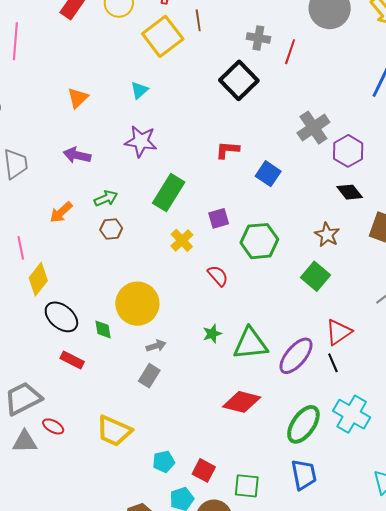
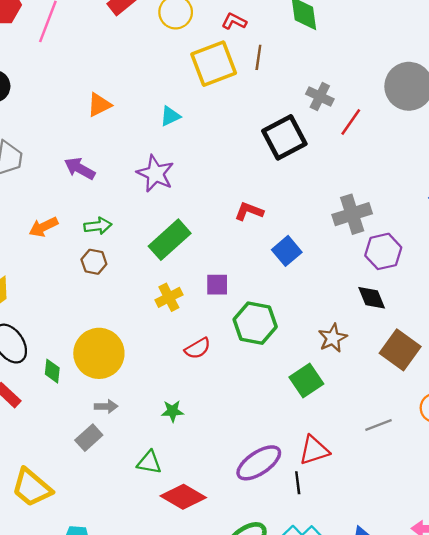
red semicircle: (218, 276) -> (198, 348), turned 85
green triangle: (250, 344) -> (149, 462), moved, size x0.6

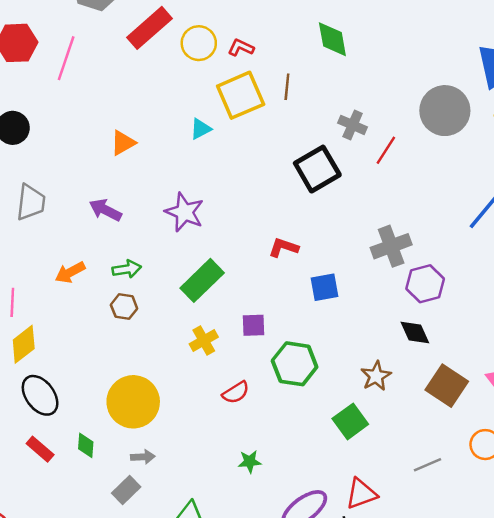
red L-shape: (234, 21) -> (241, 48), moved
cyan triangle: (170, 116) -> (201, 129), moved
blue square: (287, 251) -> (325, 287), turned 32
green diamond: (52, 371) -> (86, 445), moved
green star: (172, 411) -> (250, 462), moved

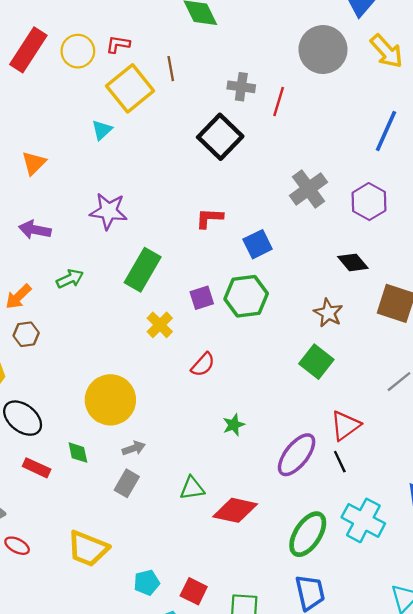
purple hexagon: (425, 284) -> (369, 202), moved
brown hexagon: (124, 307) -> (26, 334), moved
green hexagon: (295, 364) -> (246, 296), moved

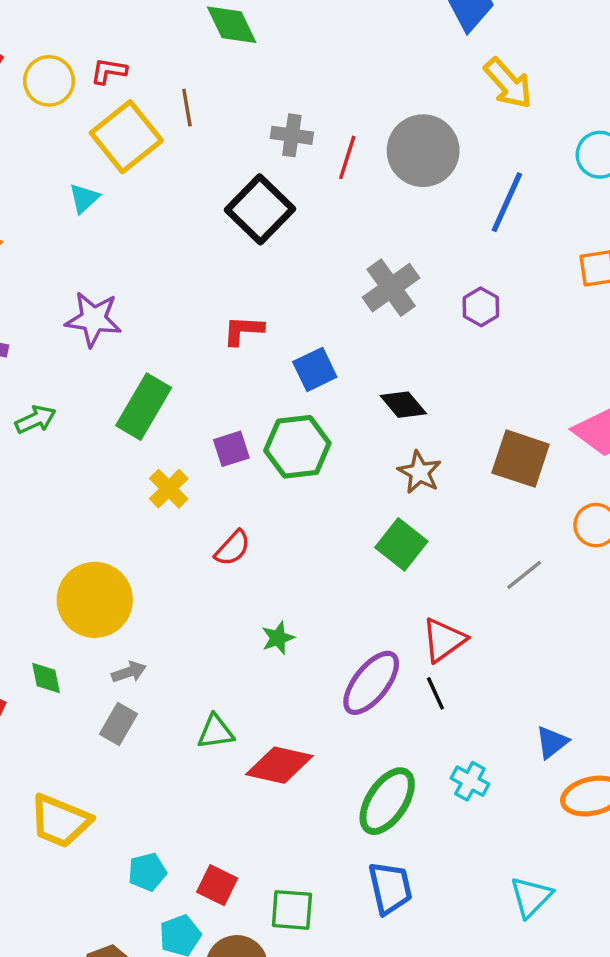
gray circle: (323, 50) -> (423, 151), moved
purple hexagon: (369, 202) -> (481, 307), size x0.7
black diamond: (353, 262) -> (403, 405), moved
cyan cross: (363, 520) -> (470, 781), size x0.6

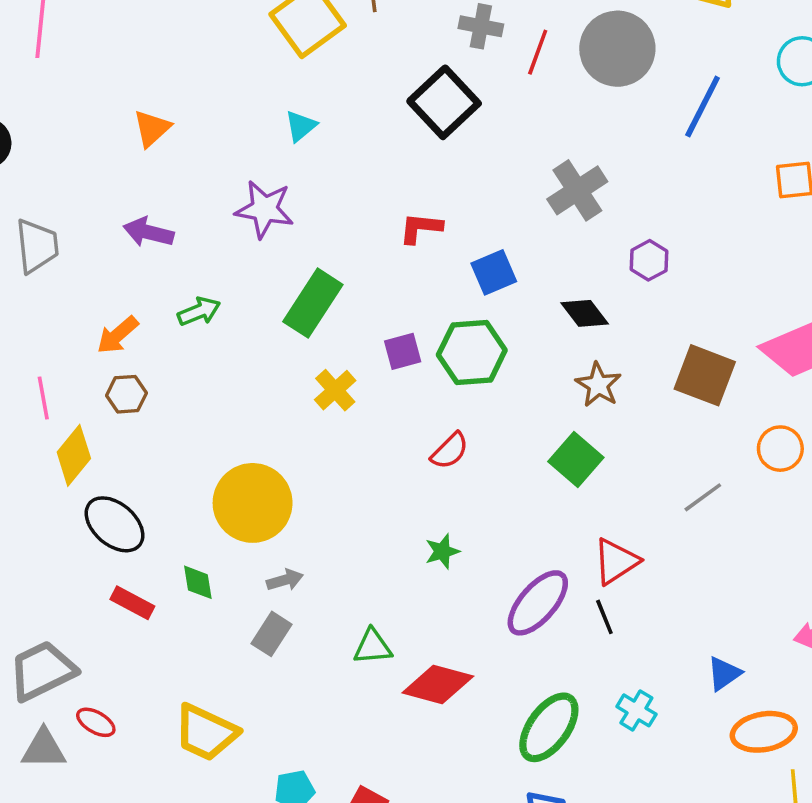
cyan triangle: (84, 198) -> (301, 126), moved
purple hexagon: (481, 307) -> (649, 260), moved
red semicircle: (233, 548) -> (450, 451), moved

